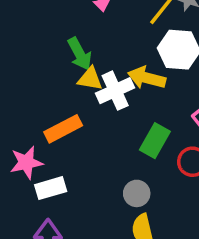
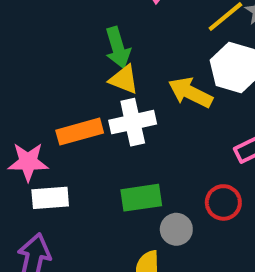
white cross: (115, 91) -> (133, 122), moved
green rectangle: (155, 141) -> (141, 198), moved, turned 40
gray circle: (137, 193) -> (176, 229), moved

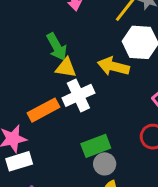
white rectangle: (50, 198) -> (19, 161), moved
gray circle: (176, 229) -> (105, 164), moved

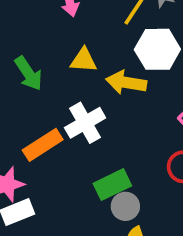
green arrow: (57, 47) -> (29, 73), moved
yellow triangle: (66, 68) -> (84, 60), moved

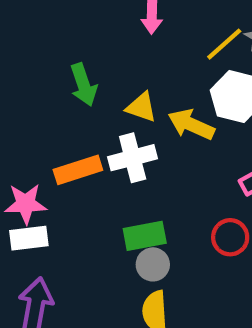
yellow triangle: (84, 60) -> (141, 107), moved

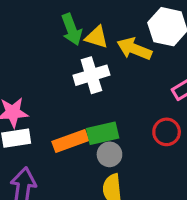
green arrow: (84, 85) -> (72, 29), moved
orange rectangle: (78, 170) -> (70, 141), moved

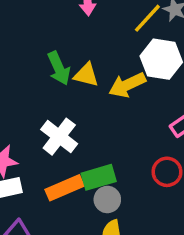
yellow arrow: (134, 49) -> (127, 85), turned -44
white cross: (91, 75) -> (59, 137), moved, turned -32

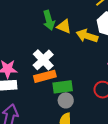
yellow arrow: (127, 85) -> (87, 36), turned 35
orange rectangle: (65, 188) -> (45, 76), moved

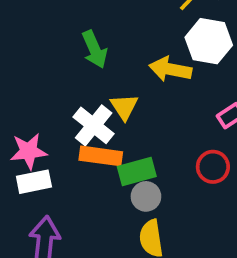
yellow triangle: (64, 26) -> (124, 107), moved, turned 42
orange rectangle: (45, 76) -> (101, 156), turned 30

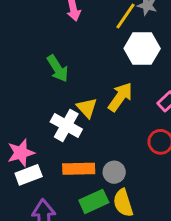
yellow arrow: (170, 69) -> (120, 97), moved, turned 124
orange rectangle: (101, 156) -> (79, 169), moved
green rectangle: (137, 172) -> (94, 201), moved

